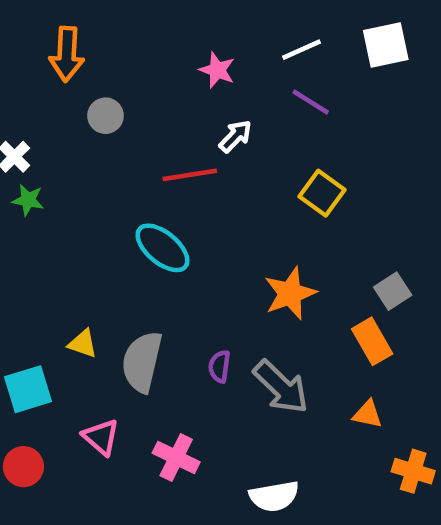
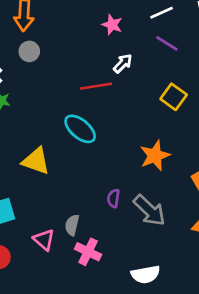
gray circle: (106, 116) -> (29, 51), moved
yellow triangle: (83, 344) -> (36, 161), moved, size x1.6
gray semicircle: (142, 362) -> (72, 225), moved, size x0.6

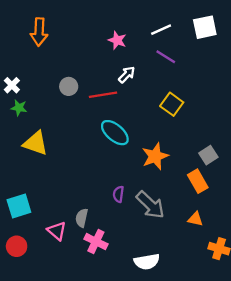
gray circle: (29, 51) -> (69, 86), moved
cyan ellipse: (80, 129) -> (115, 133), moved
yellow triangle: (36, 161) -> (36, 143), moved

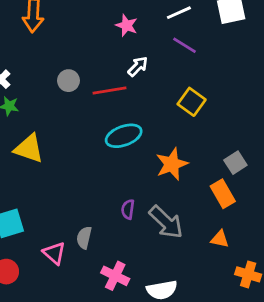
cyan ellipse: (115, 133) -> (124, 136), turned -60
pink cross: (96, 242) -> (115, 276), moved

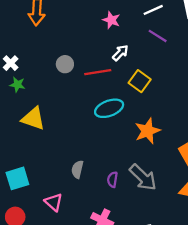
yellow square: (192, 102) -> (140, 81), moved
purple semicircle: (128, 209) -> (112, 180), moved
gray semicircle: (84, 238) -> (77, 169), moved

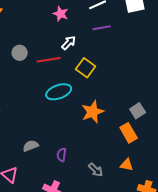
purple line: (158, 36) -> (102, 28), turned -42
gray semicircle: (77, 169) -> (31, 146), turned 56
gray arrow: (143, 177) -> (96, 170), moved, size x0.6

